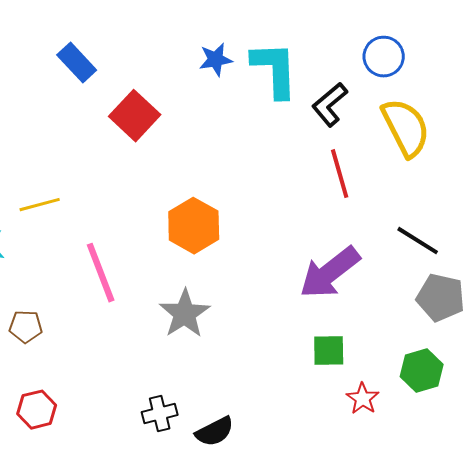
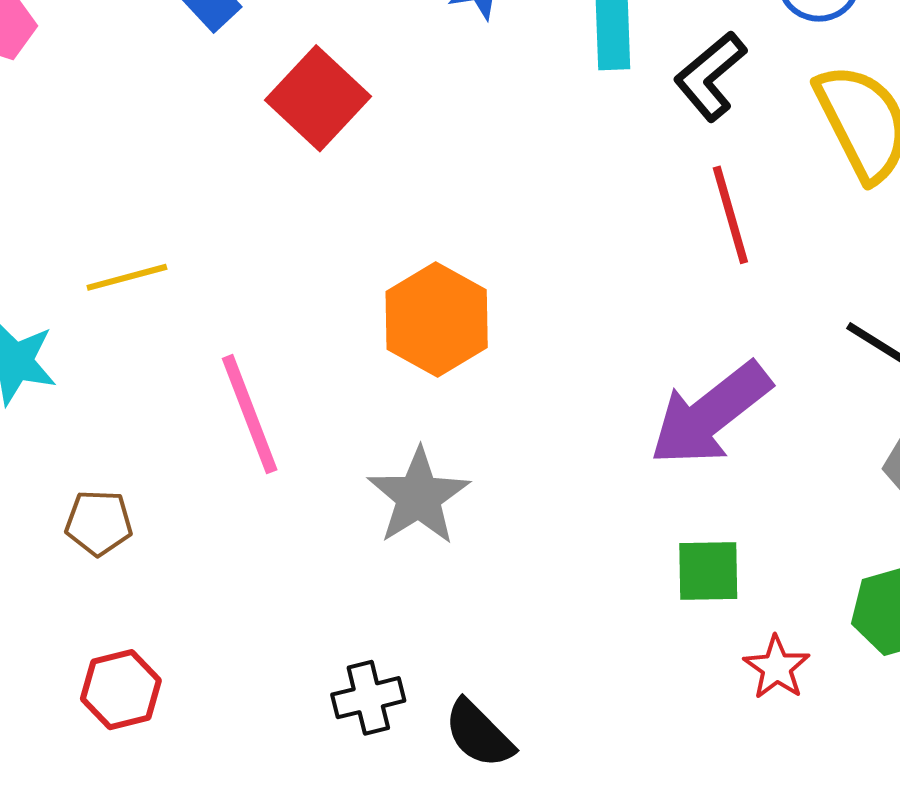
black semicircle: (215, 432) -> (479, 734), turned 72

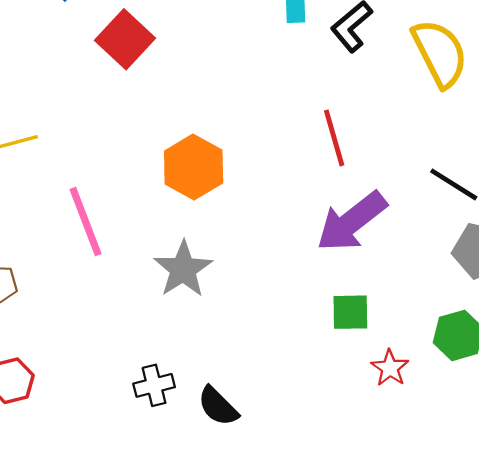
red line: (730, 215) -> (334, 138), moved

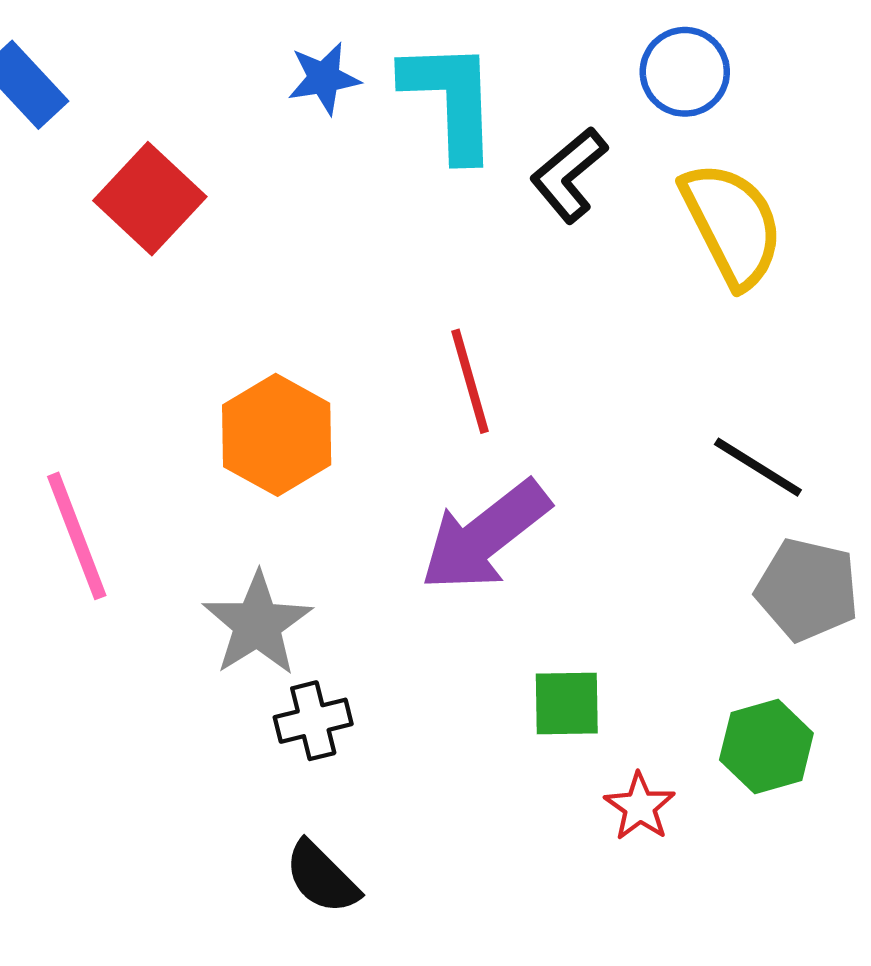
red line: (334, 138) -> (470, 381), moved
purple arrow: (352, 222) -> (485, 536), moved
black cross: (154, 385) -> (313, 721), moved

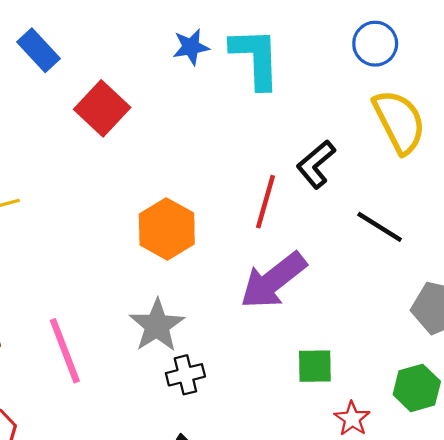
black L-shape: (569, 175) -> (316, 164), moved
red line: (470, 381) -> (265, 202), turned 32
black line: (758, 467) -> (380, 227), moved
pink line: (77, 536) -> (65, 351), moved

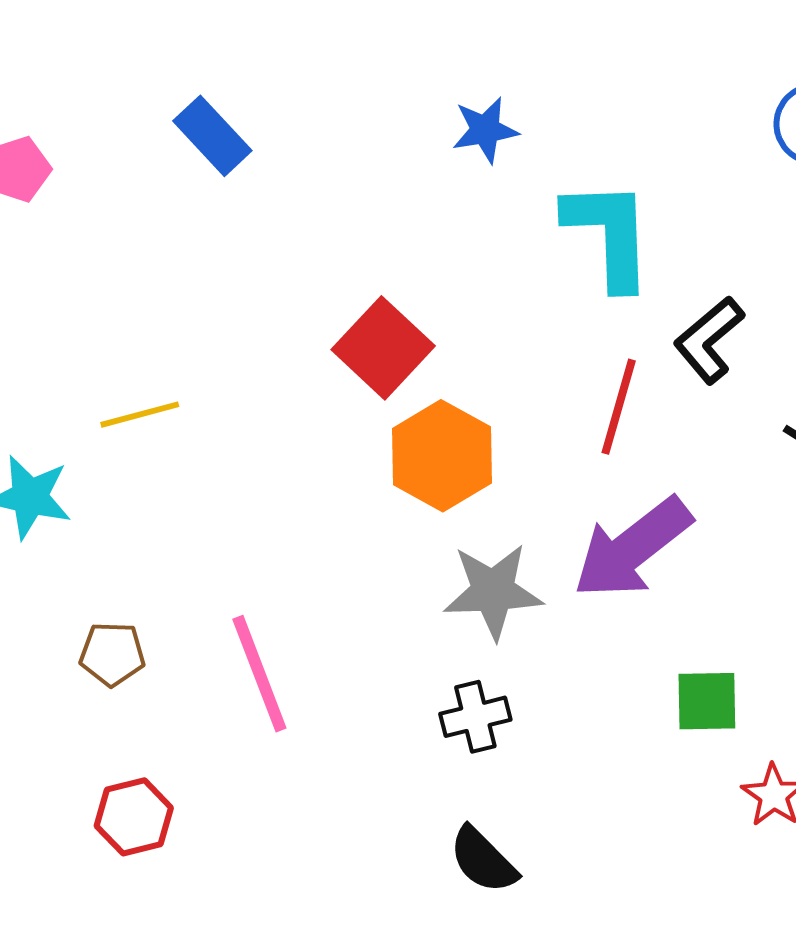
cyan L-shape: (256, 58) -> (609, 234), moved
red square: (102, 108) -> (383, 348), moved
gray star: (157, 325) -> (493, 591), moved, turned 30

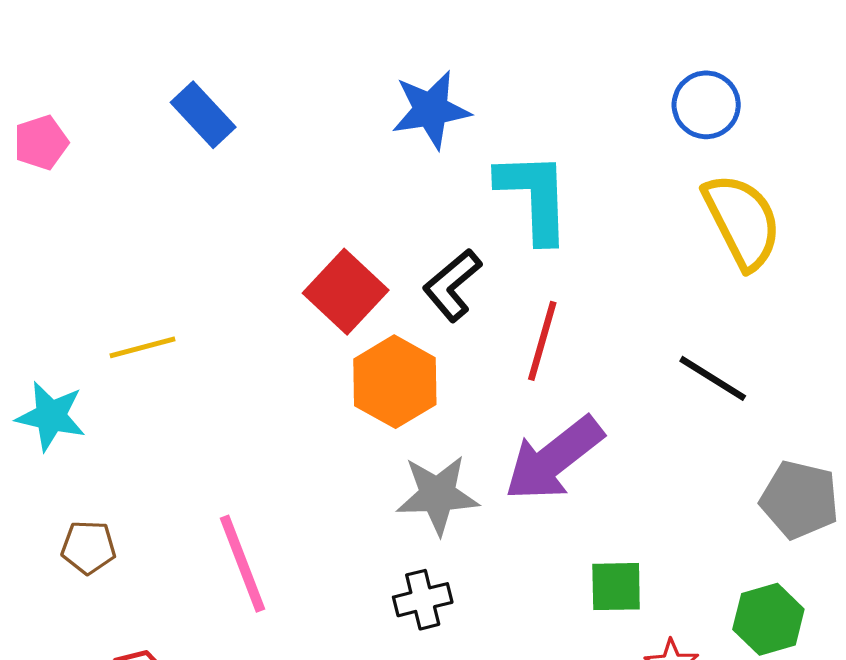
blue star: (485, 130) -> (431, 110), size x1.4
black L-shape: (709, 340) -> (452, 285), moved
brown pentagon: (112, 654) -> (88, 547), moved

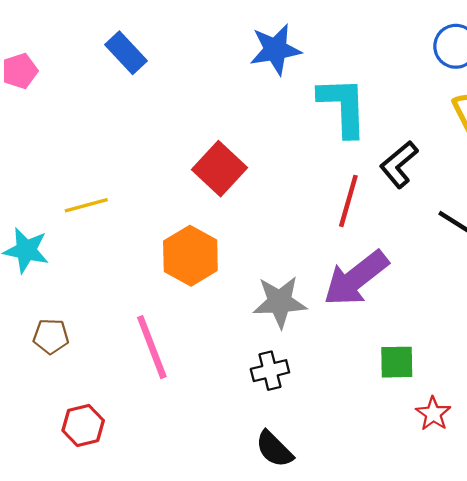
black L-shape: (452, 285) -> (399, 164), moved
orange hexagon: (395, 382) -> (190, 256), moved

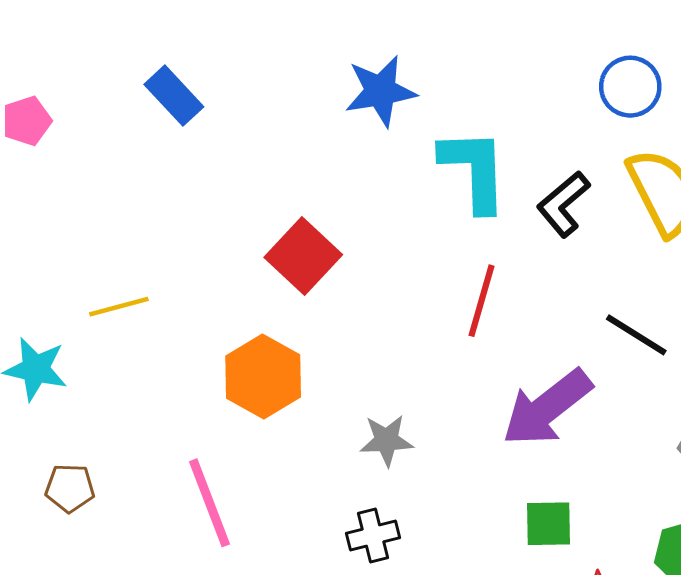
black L-shape: (399, 164) -> (563, 204), moved
purple arrow: (356, 278) -> (547, 408), moved
gray star: (280, 302) -> (386, 440), size x0.7

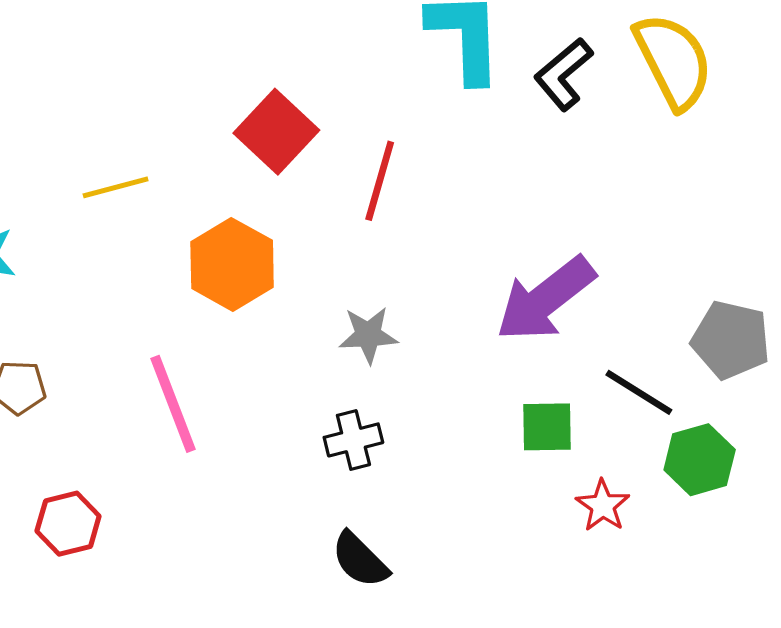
red line: (482, 301) -> (380, 181), moved
yellow line: (119, 307) -> (116, 187), moved
black line: (636, 335) -> (639, 392), moved

